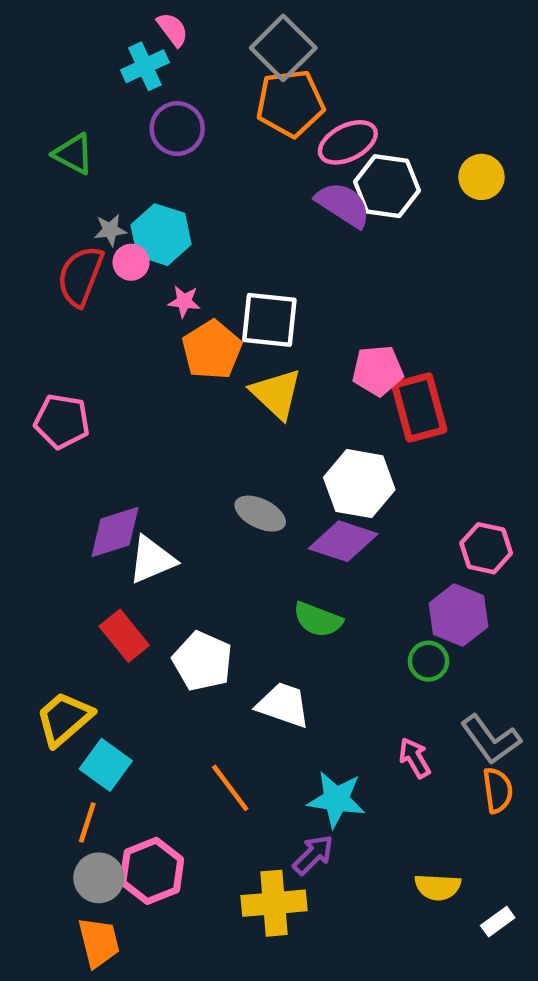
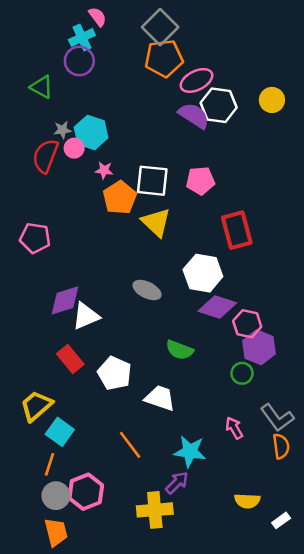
purple circle: (177, 129) -> (79, 61), moved
pink pentagon: (378, 371) -> (200, 181), moved
purple diamond: (343, 541) -> (217, 307), moved
pink hexagon: (486, 548) -> (247, 324), moved

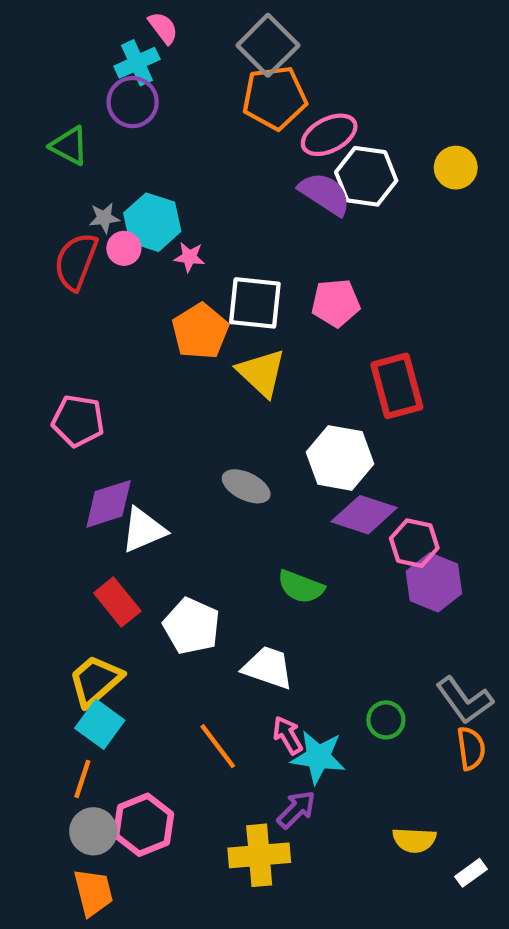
pink star: (104, 170) -> (189, 257), moved
pink pentagon: (35, 238) -> (78, 421), moved
green circle: (242, 373) -> (386, 720), moved
yellow trapezoid: (36, 406) -> (95, 681), moved
pink arrow: (234, 428) -> (288, 735), moved

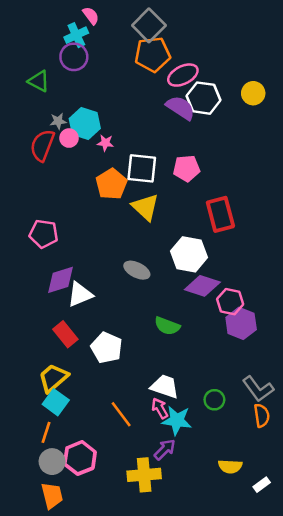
white trapezoid: (268, 668) -> (165, 386), moved

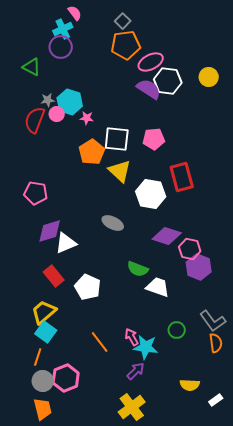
gray square: (149, 25) -> (123, 21), size x0.6
white hexagon: (189, 254) -> (151, 194), moved
white trapezoid: (165, 386) -> (158, 287), moved
yellow cross: (144, 475) -> (132, 407), moved, turned -32

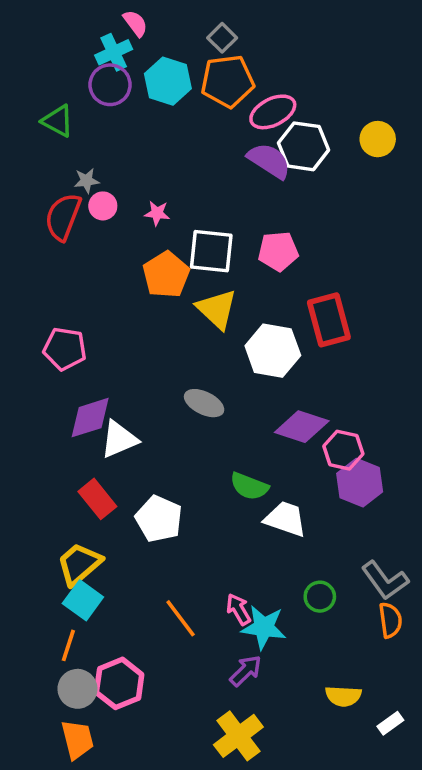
cyan hexagon: (70, 102) -> (168, 81), moved

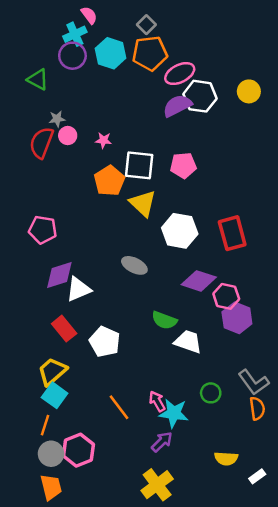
purple semicircle: (269, 161) -> (177, 106), turned -60
red rectangle: (329, 320) -> (232, 233), moved

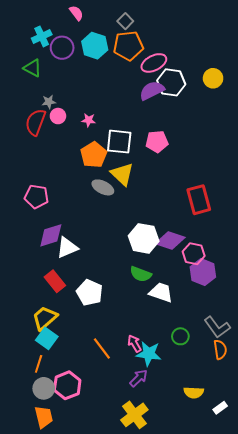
cyan cross: (75, 34) -> (42, 36), moved
white hexagon: (180, 231) -> (144, 238), moved
gray ellipse: (134, 265) -> (103, 187), moved

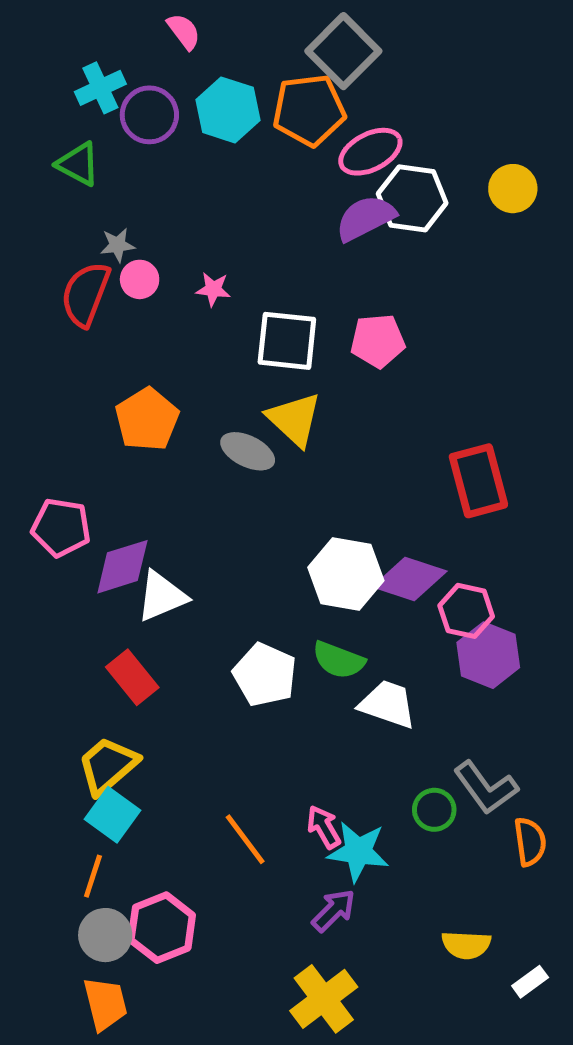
gray square: (125, 21) -> (343, 51), moved, size x1.8
orange pentagon: (94, 155) -> (147, 419), moved
pink pentagon: (37, 197) -> (61, 527), moved
white pentagon: (90, 292) -> (265, 675), moved
gray L-shape: (217, 327) -> (486, 788), moved

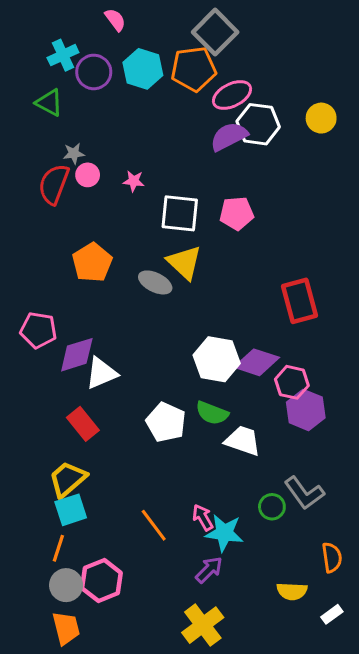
cyan square: (113, 815) -> (71, 510), turned 36
orange semicircle: (530, 842) -> (332, 557), moved

